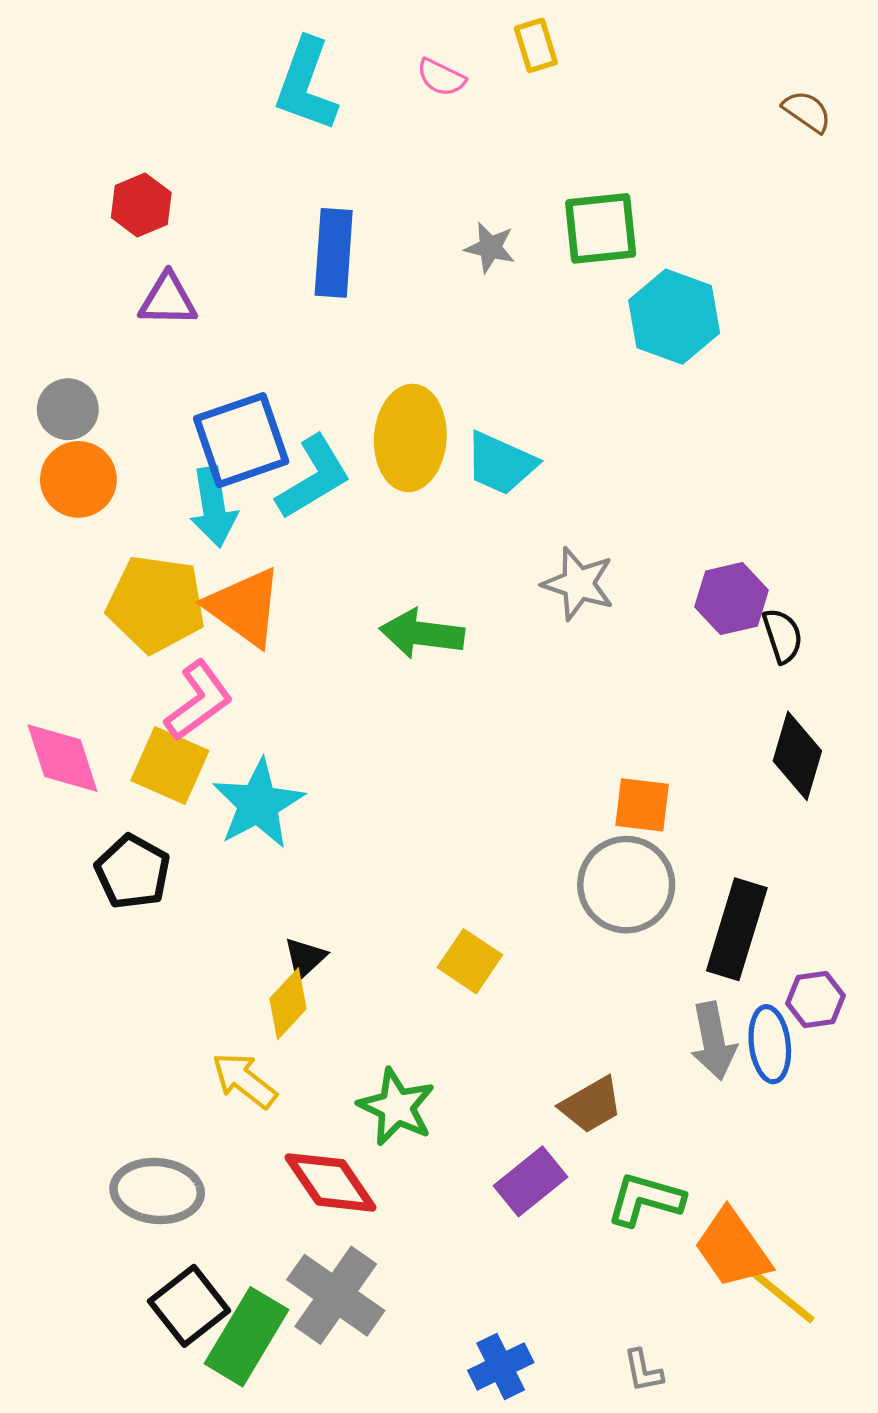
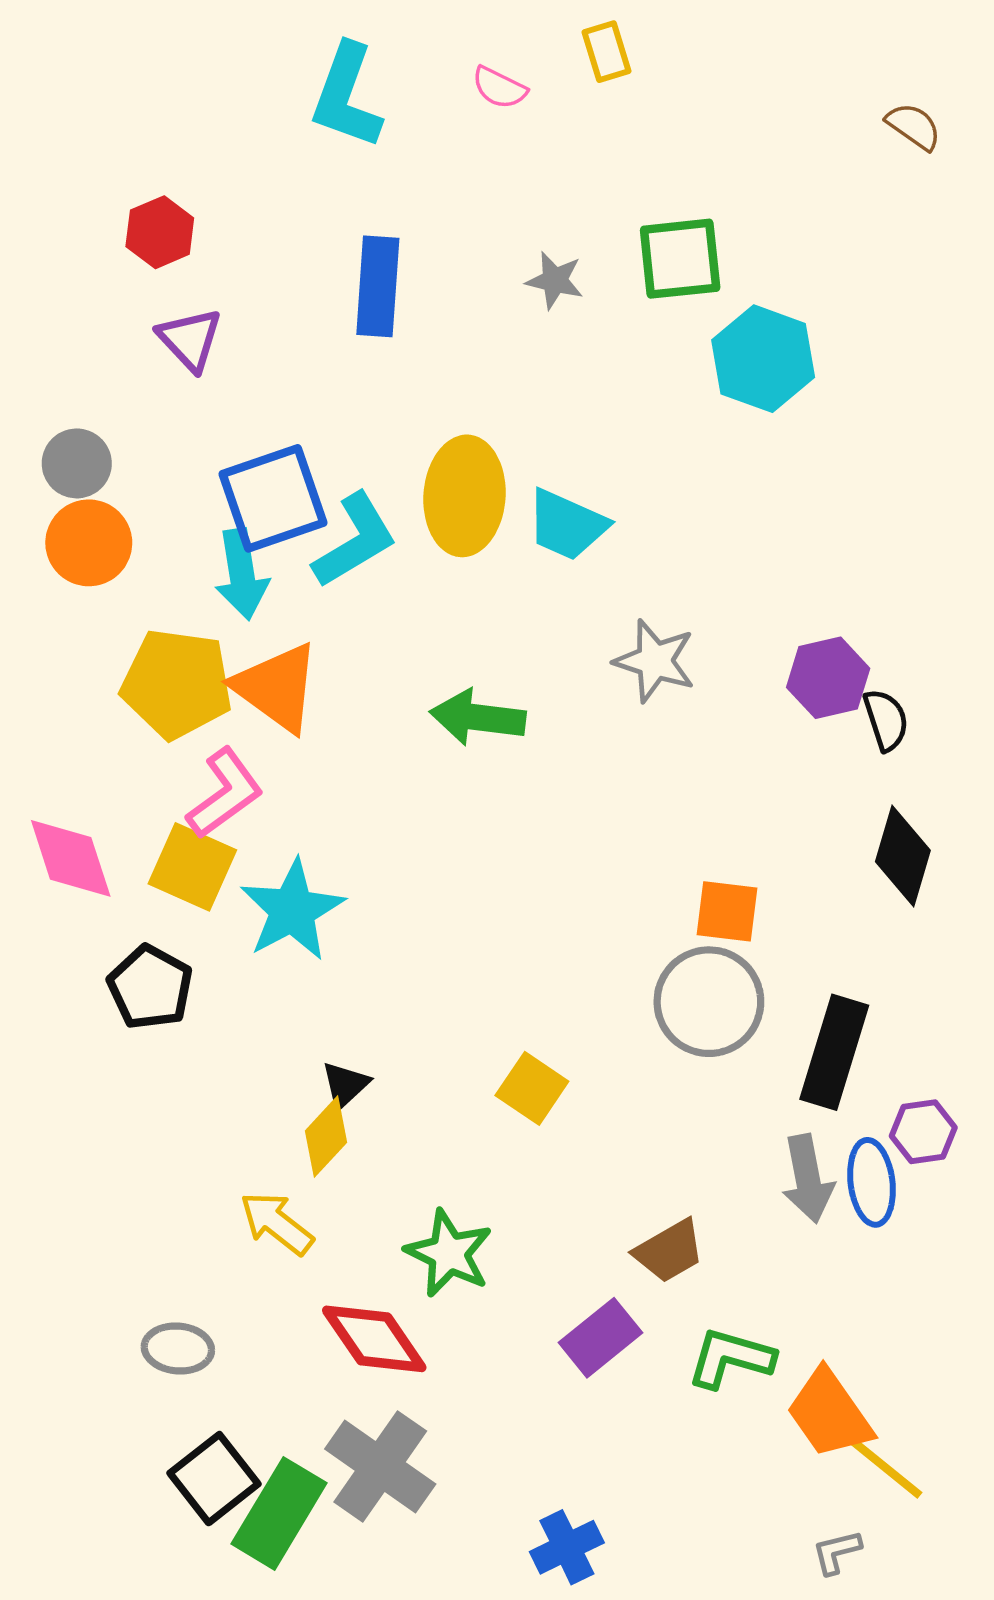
purple triangle: (168, 300) -> (190, 339), turned 46
gray ellipse: (157, 1191) -> (178, 1349), size x0.7
gray L-shape: (643, 1371) -> (837, 1552), moved, turned 87

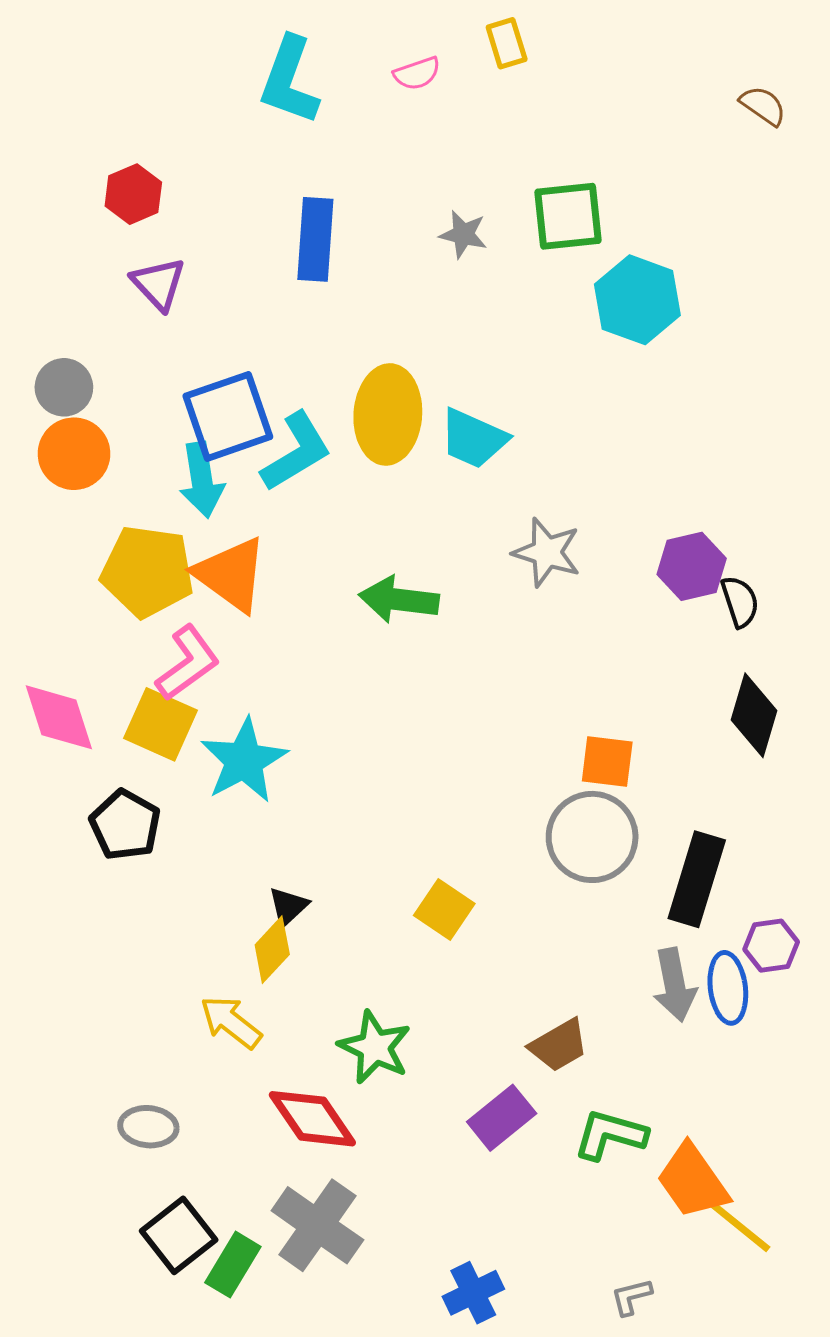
pink semicircle: (499, 88) -> (417, 73), turned -45
green rectangle: (279, 1513) -> (233, 1265), size x0.7
gray L-shape: (837, 1552) -> (631, 1297), moved

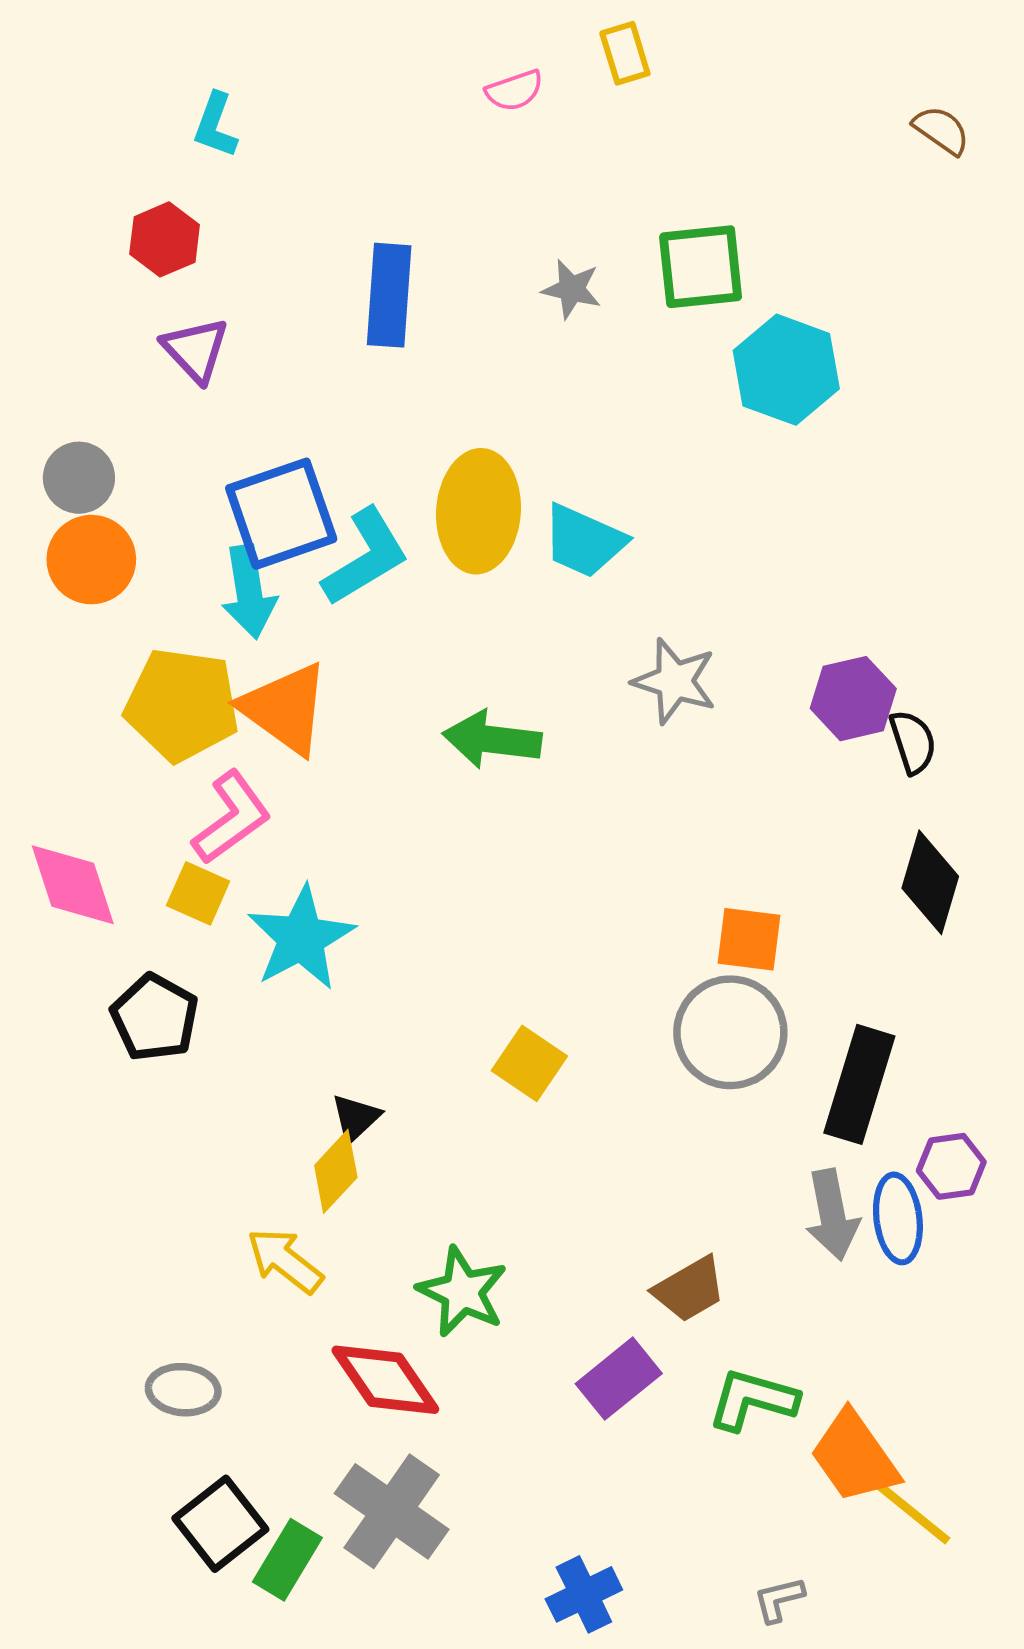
cyan L-shape: (289, 80) -> (215, 125), moved, size x0.6
yellow square: (160, 724) -> (198, 893), size x0.7
yellow square: (444, 909) -> (529, 1063), moved

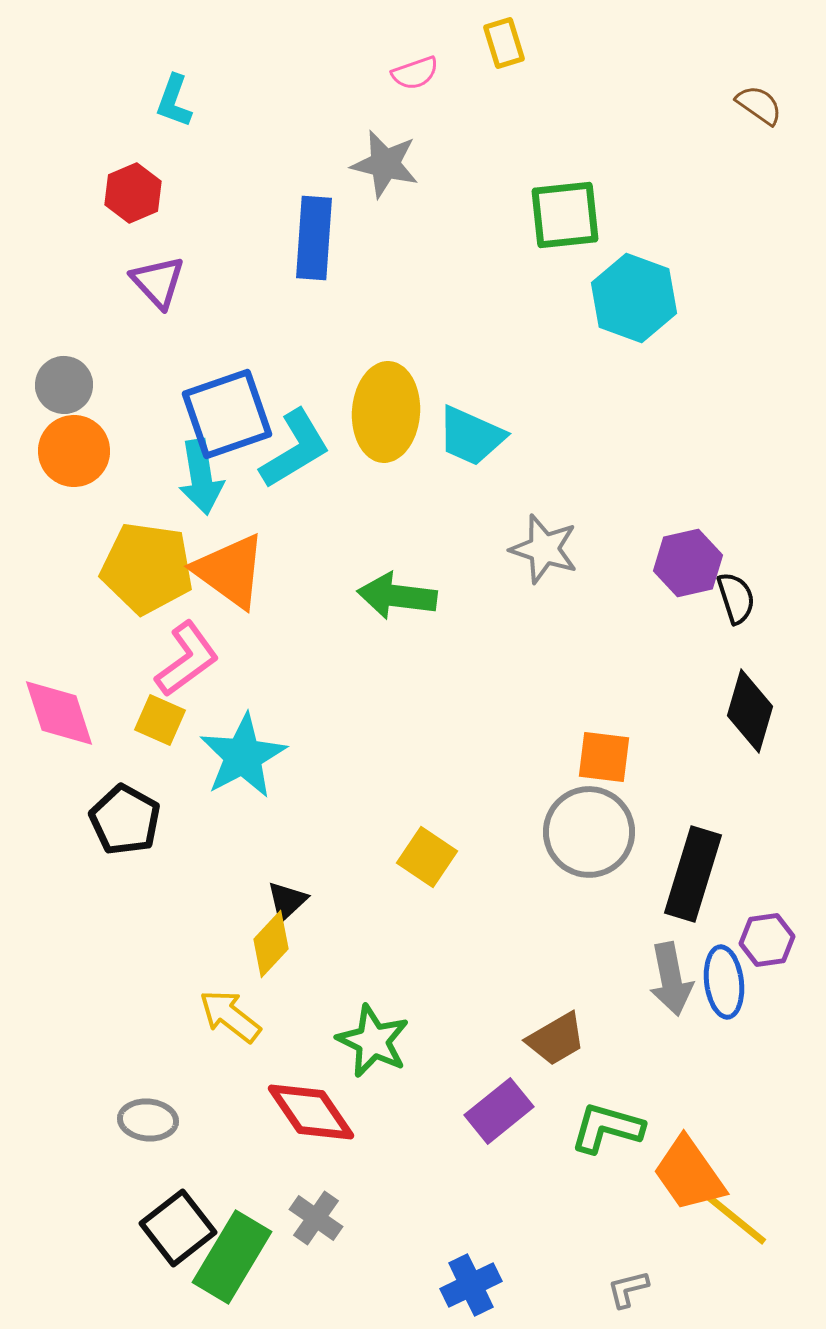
gray star: (572, 289) -> (385, 164), moved, size x1.4
gray cross: (392, 1511) -> (316, 1218), size x0.6
green rectangle: (287, 1560) -> (232, 1257), size x1.4

